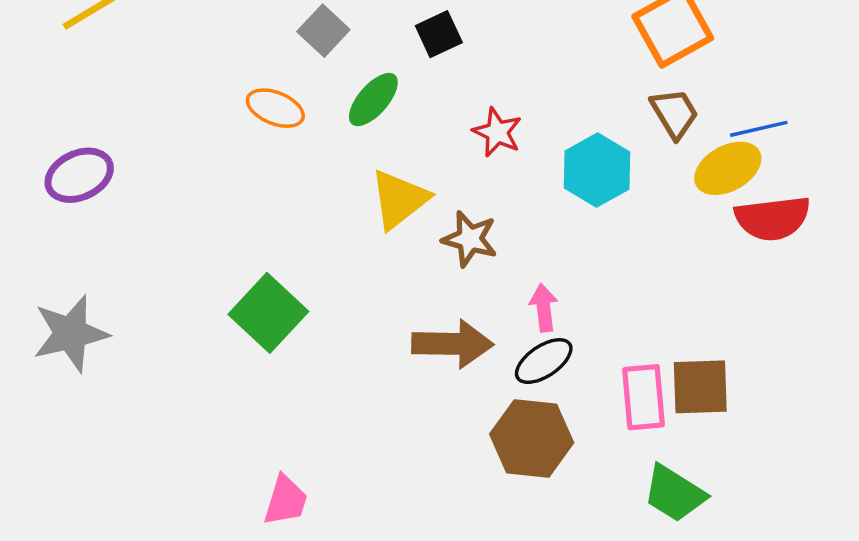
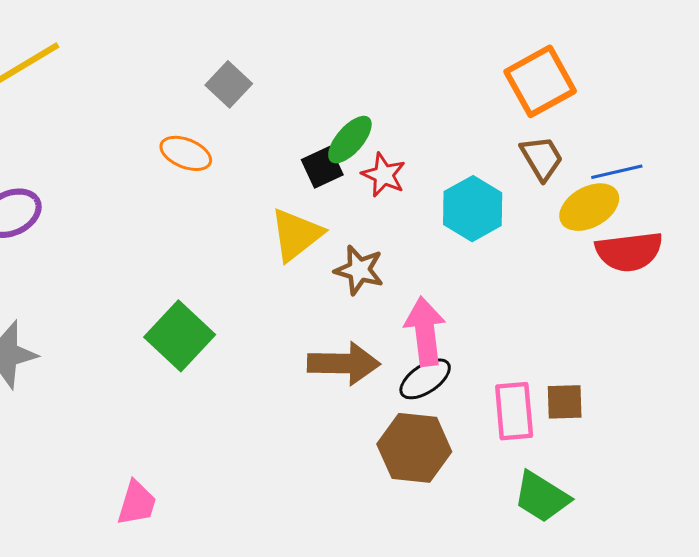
black square: (439, 34) -> (322, 167), moved
green ellipse: (373, 100) -> (350, 140), moved
pink arrow: (544, 308) -> (425, 331), size x1.6
brown square: (700, 387) -> (565, 402), size x0.7
pink trapezoid: (286, 500) -> (137, 503), moved

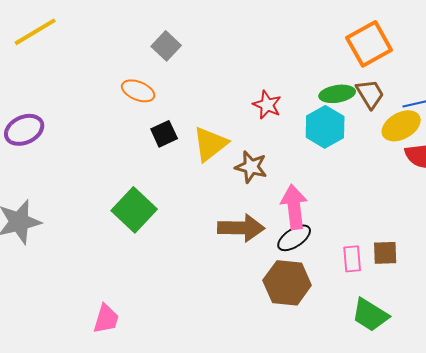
green ellipse: (350, 140) -> (337, 94), moved, turned 40
black square: (322, 167) -> (164, 134), moved
pink rectangle: (514, 411) -> (352, 259), size x0.7

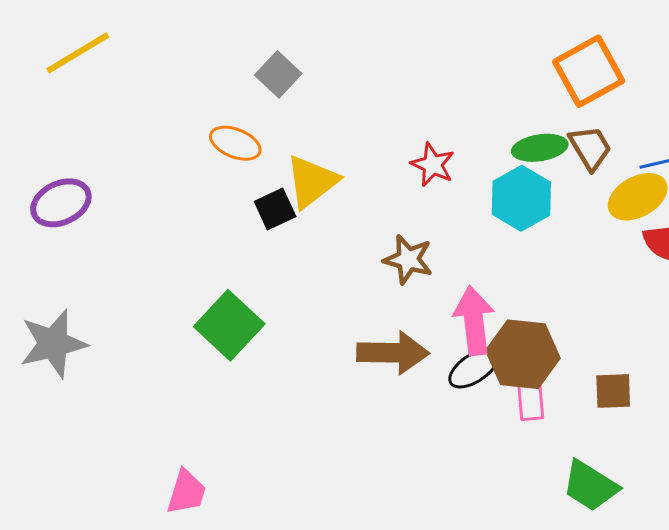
yellow triangle: (210, 144) -> (312, 181), moved
pink rectangle: (352, 259) -> (531, 400), moved
brown hexagon: (287, 283) -> (523, 354), moved

